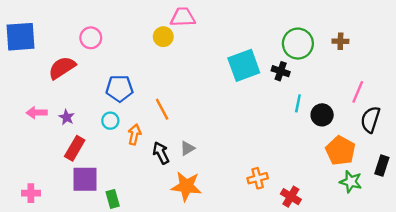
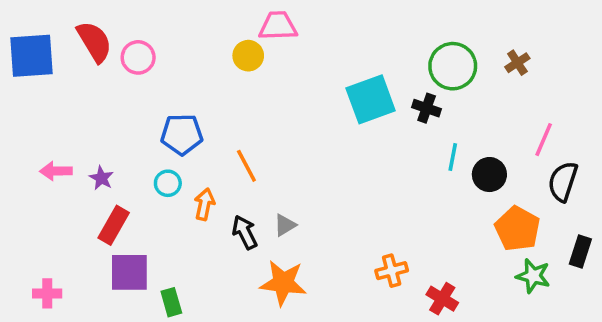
brown cross: (340, 41) -> (517, 63), turned -35
red semicircle: (62, 68) -> (94, 42), moved, turned 92

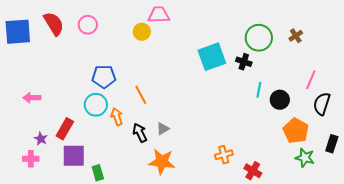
pink circle: (138, 57) -> (88, 25), moved
purple star: (101, 178) -> (41, 139), moved
cyan circle: (168, 183) -> (96, 105), size x1.5
orange arrow: (205, 204) -> (117, 117), turned -30
pink cross: (47, 293) -> (31, 159), moved

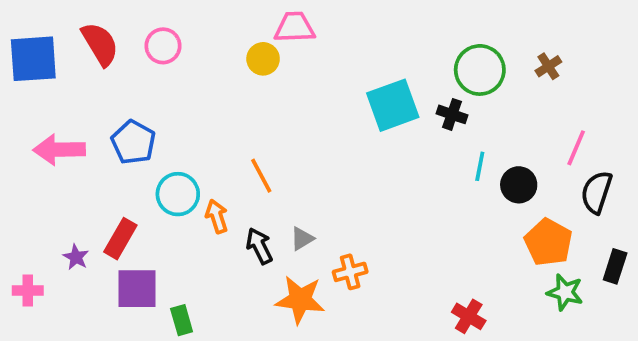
blue pentagon: (104, 77) -> (133, 142), moved, turned 30
pink arrow: (32, 98) -> (59, 150), moved, size x1.5
orange cross: (224, 155) -> (350, 272), moved
pink cross: (31, 159) -> (28, 290), moved

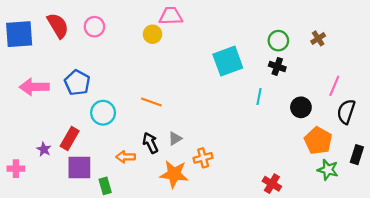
green circle: (480, 70) -> (278, 41), size x0.7
black cross: (452, 114) -> (277, 66), moved
cyan line: (480, 166) -> (259, 97), moved
orange line: (261, 176) -> (151, 102), turned -42
orange arrow: (217, 216) -> (126, 157), moved, turned -72

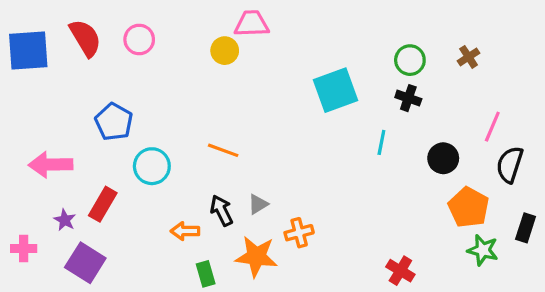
pink arrow: (34, 87) -> (51, 165), moved
purple square: (79, 168) -> (85, 263), moved, turned 32
green rectangle: (105, 186) -> (206, 274), moved

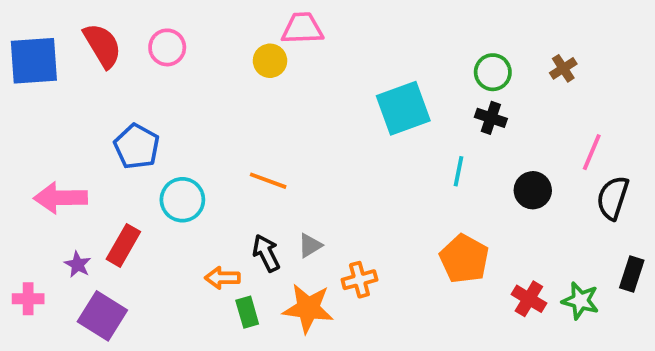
orange pentagon: (469, 207) -> (464, 259), moved
red cross: (400, 271) -> (529, 299), moved
green rectangle: (206, 274) -> (247, 312), moved

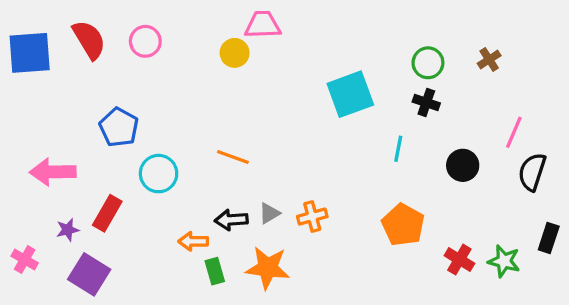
black arrow: (266, 253) -> (231, 220), turned -68
purple star: (78, 265) -> (68, 230), turned 30
orange cross: (359, 280) -> (312, 217), moved
pink cross: (28, 299) -> (25, 260), turned 30

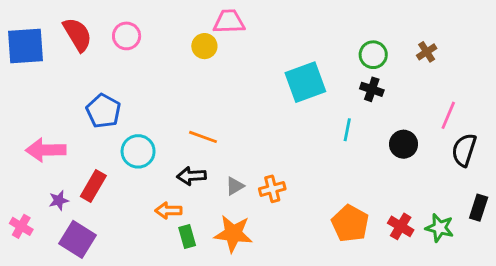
black arrow: (231, 220) -> (191, 176), moved
orange pentagon: (403, 225) -> (350, 224), moved

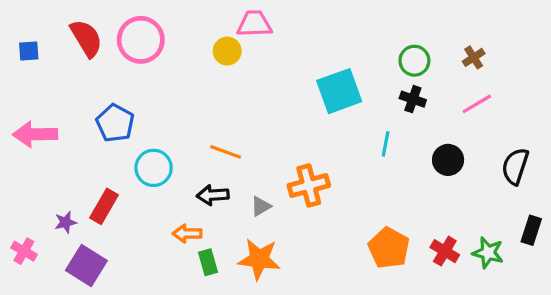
pink circle: (127, 36) -> (141, 40), size x1.5
blue square: (26, 46) -> (29, 51), size x0.5
pink line: (448, 115) -> (477, 104), moved, turned 36
pink arrow: (46, 150) -> (35, 134), moved
orange cross: (272, 189) -> (309, 185), moved, size x1.4

